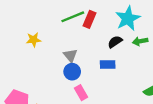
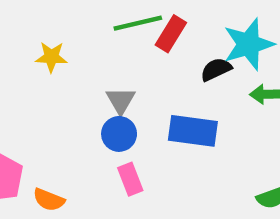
black semicircle: (115, 42) -> (216, 69), moved
blue rectangle: (108, 65) -> (193, 131), size x1.5

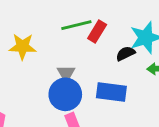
yellow star: (51, 57) -> (23, 47), size x1.4
blue circle: (119, 134) -> (65, 94), size x1.5

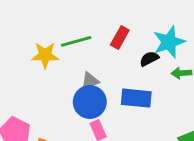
green line: (76, 25) -> (76, 41), moved
gray triangle: (66, 73) -> (90, 81), turned 42

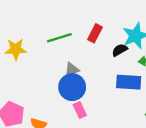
yellow star: (45, 55) -> (16, 49), moved
blue rectangle: (136, 98) -> (129, 82), moved

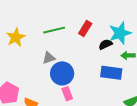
yellow star: (16, 49) -> (16, 37), turned -30
gray triangle: (72, 70) -> (49, 58), moved

